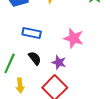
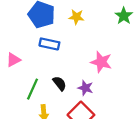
blue rectangle: (32, 33) -> (49, 44), moved

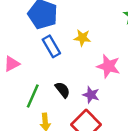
yellow star: (76, 17) -> (82, 38), moved
blue rectangle: (49, 44) -> (51, 46), turned 48

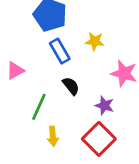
black semicircle: (62, 90) -> (71, 86), moved

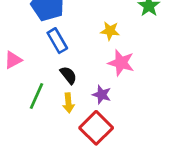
yellow star: (95, 41) -> (110, 31), moved
yellow arrow: (53, 136) -> (68, 103), moved

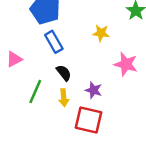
pink star: (121, 63) -> (126, 64), moved
red square: (96, 128) -> (89, 120), turned -32

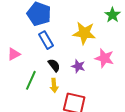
yellow star: (101, 33) -> (84, 33), size x1.6
purple star: (94, 90) -> (78, 66), moved

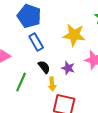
yellow arrow: (54, 85) -> (52, 84), moved

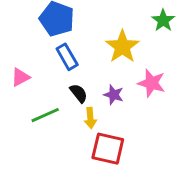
yellow star: (74, 35) -> (122, 47), turned 30
green line: (21, 82) -> (45, 115), turned 42

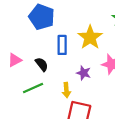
blue rectangle: (67, 57) -> (62, 45), moved, turned 30
black semicircle: (79, 93) -> (42, 64), moved

